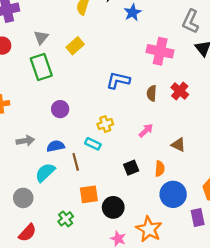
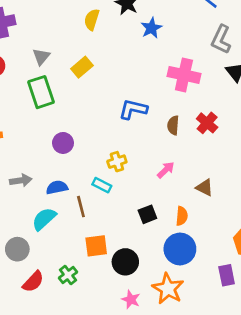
blue circle: (173, 194) -> (180, 249), moved
red semicircle: (27, 233) -> (33, 282), moved

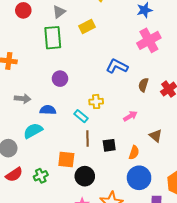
pink cross: (184, 75) -> (149, 40), moved, turned 35
brown line: (81, 207) -> (87, 139), moved
blue circle: (180, 249) -> (139, 178), moved

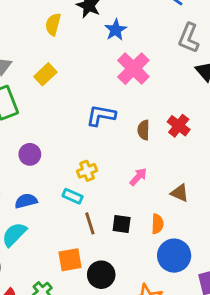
black square: (109, 145) -> (122, 224), turned 32

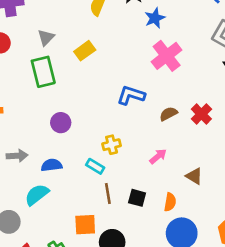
brown semicircle: (144, 130) -> (168, 114), turned 54

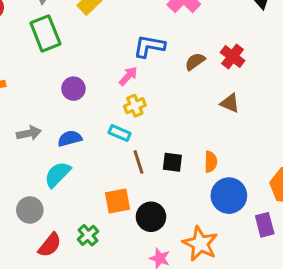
pink arrow: (158, 156) -> (128, 76), moved
brown triangle: (194, 176) -> (230, 103), moved

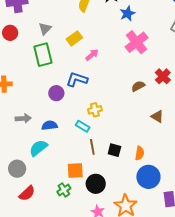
blue L-shape: (149, 46) -> (77, 79), moved
red cross: (233, 56) -> (163, 76), moved
pink arrow: (128, 76) -> (92, 55), moved
green cross: (88, 235) -> (64, 190), moved

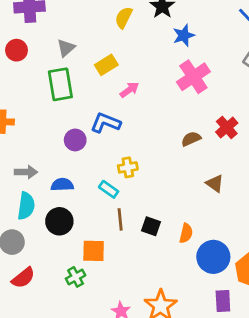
cyan semicircle: (38, 148) -> (26, 206), moved, turned 132
blue circle: (148, 177) -> (213, 257), moved
black circle: (96, 184) -> (59, 221), moved

